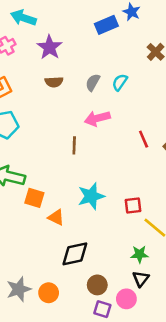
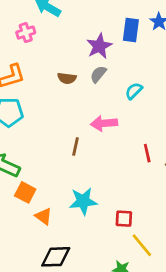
blue rectangle: (106, 25) -> (131, 30), turned -70
purple star: (50, 47) -> (99, 46), moved
gray semicircle: (93, 82) -> (98, 74), moved

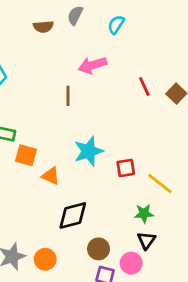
red square: (124, 219) -> (126, 168), moved

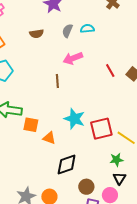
gray semicircle: (75, 15) -> (67, 31), moved
cyan semicircle: (116, 25) -> (87, 29), turned 56
cyan star: (89, 151) -> (74, 119), turned -30
red square: (126, 168) -> (101, 129), size x1.6

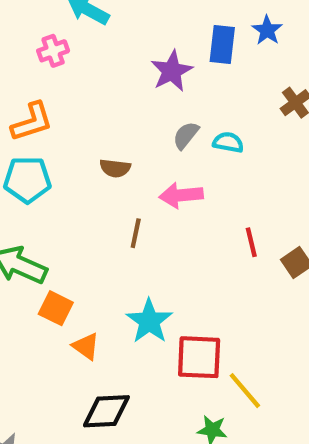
brown semicircle: (37, 34) -> (115, 168), moved

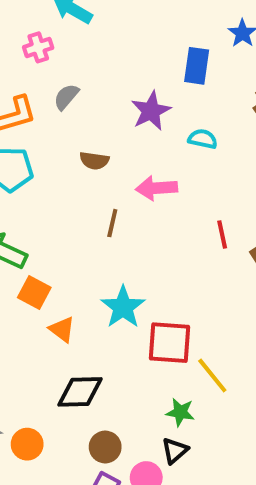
blue rectangle: (222, 44) -> (197, 66), moved
purple star: (172, 71) -> (151, 111), moved
gray semicircle: (186, 135) -> (66, 97), moved

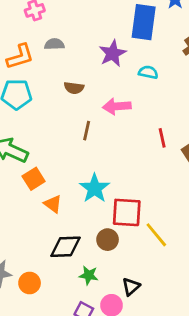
blue rectangle: (197, 66) -> (144, 22), size x1.4
gray semicircle: (66, 97) -> (54, 44), turned 48
orange square: (34, 292) -> (34, 179), turned 30
green star: (180, 412) -> (89, 275), moved
brown circle: (105, 447) -> (108, 240), moved

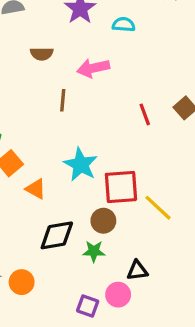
red line: (162, 138) -> (145, 114), moved
green star: (89, 275) -> (94, 251), moved
black triangle: (131, 287) -> (137, 270), turned 42

